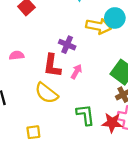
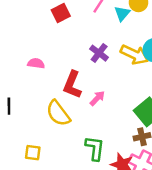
purple cross: (67, 45) -> (99, 53), moved

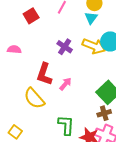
cyan triangle: (122, 13) -> (91, 18), moved
pink semicircle: (36, 63) -> (14, 49), moved
yellow square: (33, 153) -> (15, 132), turned 32

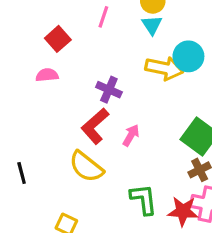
purple cross: (65, 47) -> (109, 90), moved
pink semicircle: (14, 49) -> (47, 75), moved
red L-shape: (44, 74) -> (95, 126), turned 40

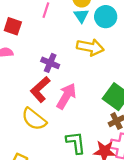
red square: (58, 39) -> (13, 26), turned -30
cyan circle: (188, 56) -> (106, 17), moved
pink arrow: (131, 135) -> (66, 96), size x1.6

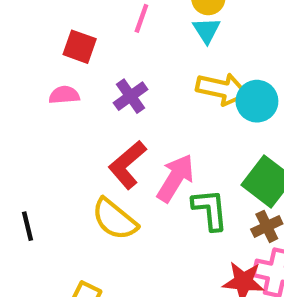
cyan circle: (106, 17) -> (257, 101), moved
purple cross: (50, 63) -> (131, 96), moved, turned 30
green L-shape: (76, 143) -> (210, 210), moved

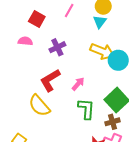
pink arrow: (175, 178) -> (78, 84), moved, size x0.6

